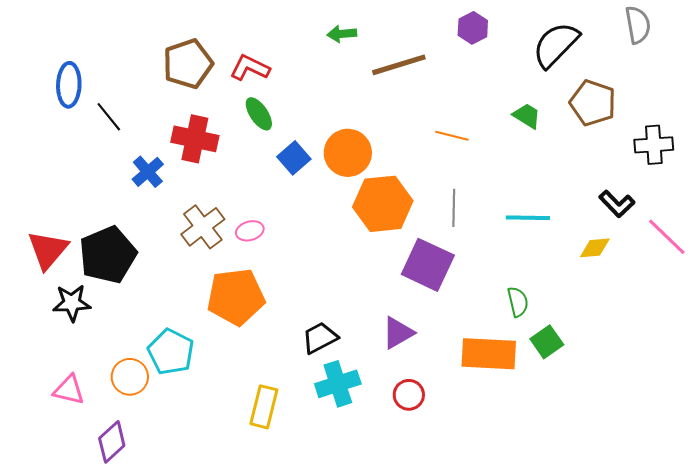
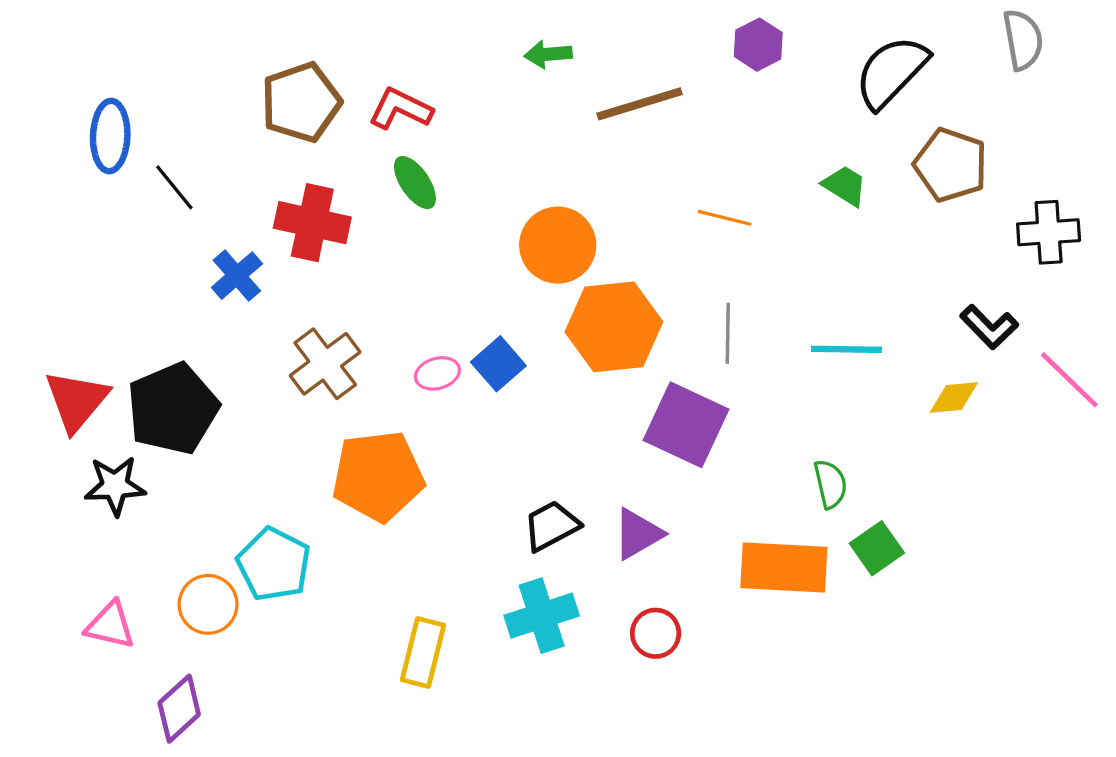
blue square: (294, 158) -> (498, 364), moved
pink ellipse: (250, 231) -> (437, 373), moved
black trapezoid: (320, 338) -> (551, 526), moved

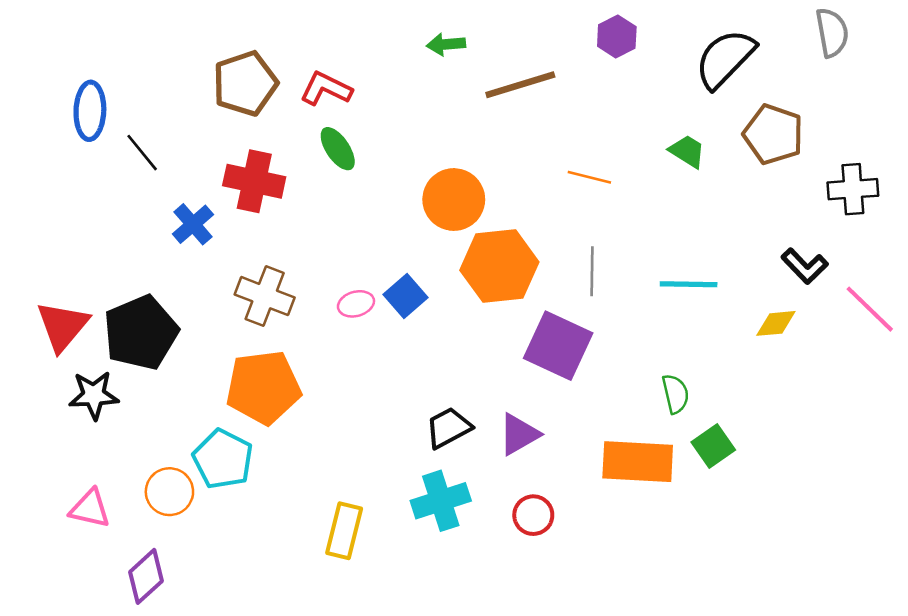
brown cross: (325, 364) -> (265, 296), turned -32
orange pentagon: (378, 476) -> (263, 387), moved

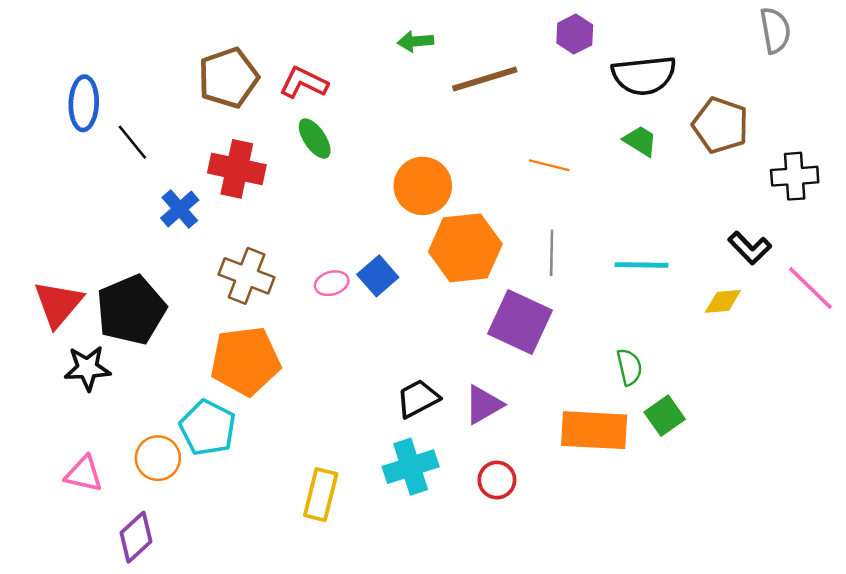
black semicircle: (725, 59) -> (644, 75), moved, turned -140

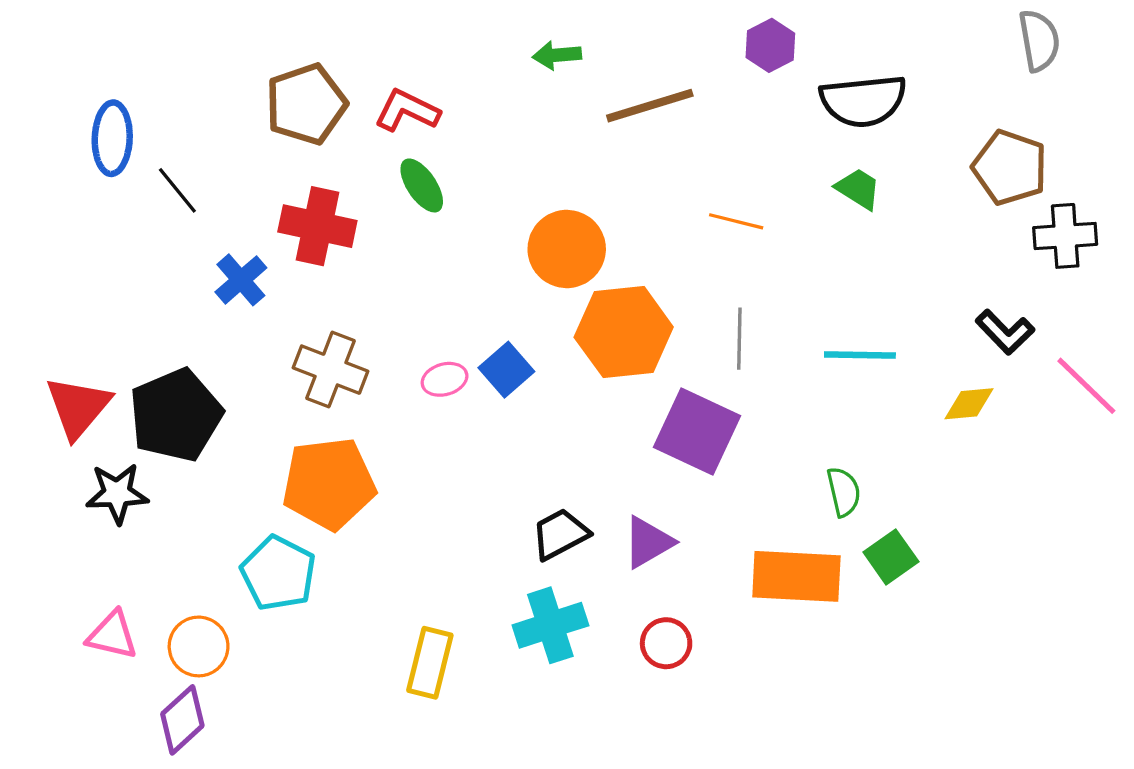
brown pentagon: (721, 125) -> (1010, 168), moved
orange circle: (158, 458) -> (199, 646), moved

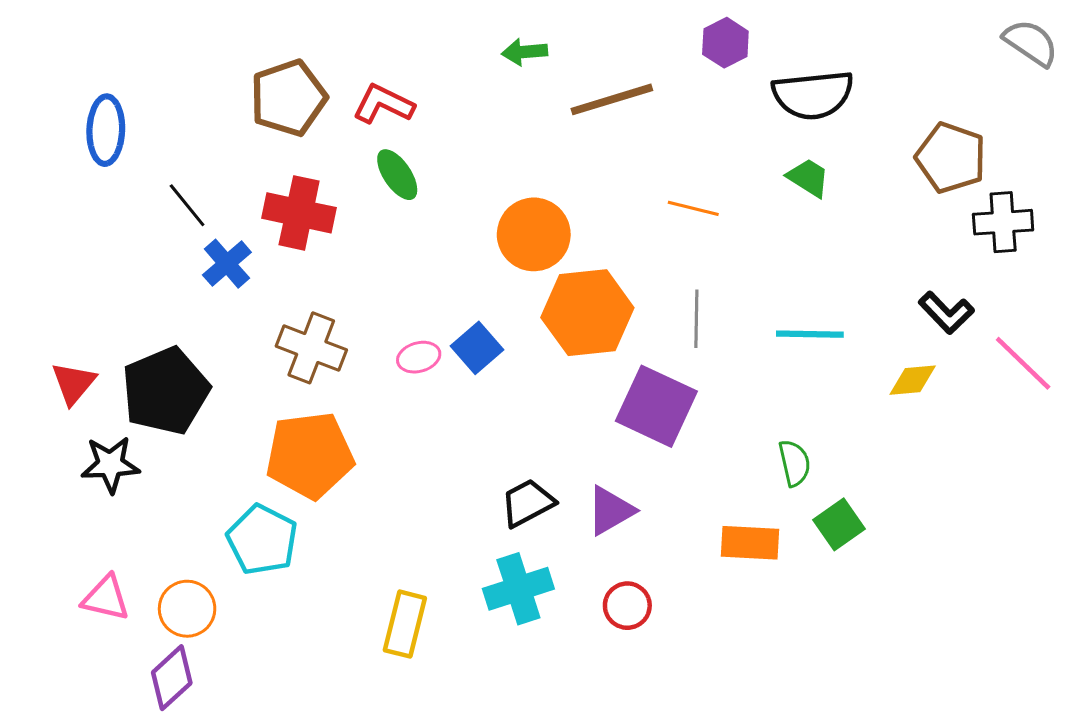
gray semicircle: (1039, 40) -> (1031, 43), moved, turned -46
black line: (177, 190) -> (187, 205), moved
red triangle: (78, 407) -> (74, 383), size x0.7
orange rectangle: (796, 576) -> (750, 543), size x0.7

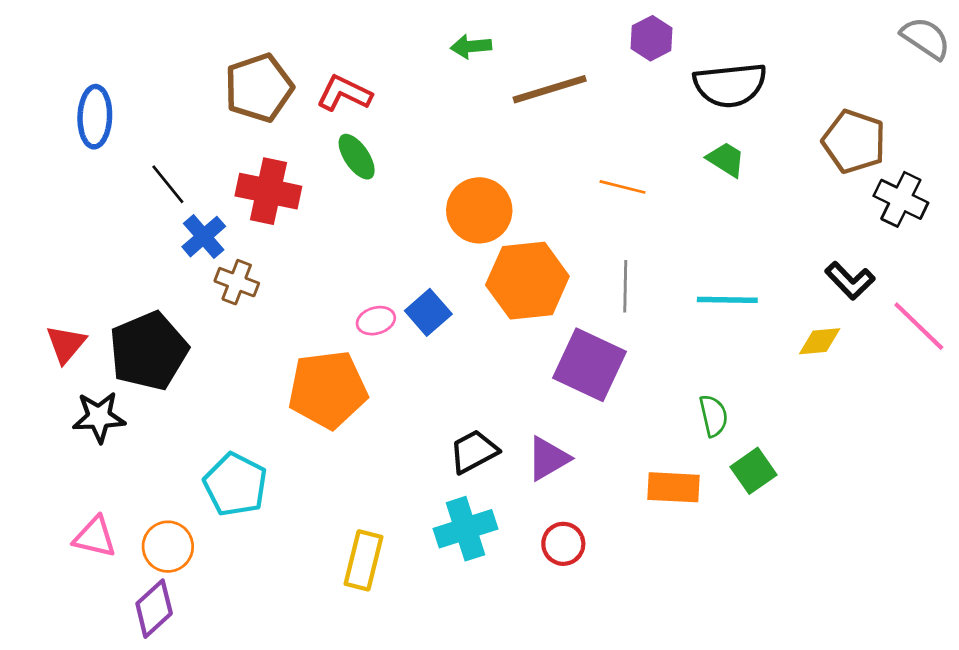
black cross: (1003, 222) -> (901, 199), turned 30
brown cross: (311, 348) -> (237, 282), moved, size x0.7
orange pentagon: (310, 455) -> (328, 390), moved

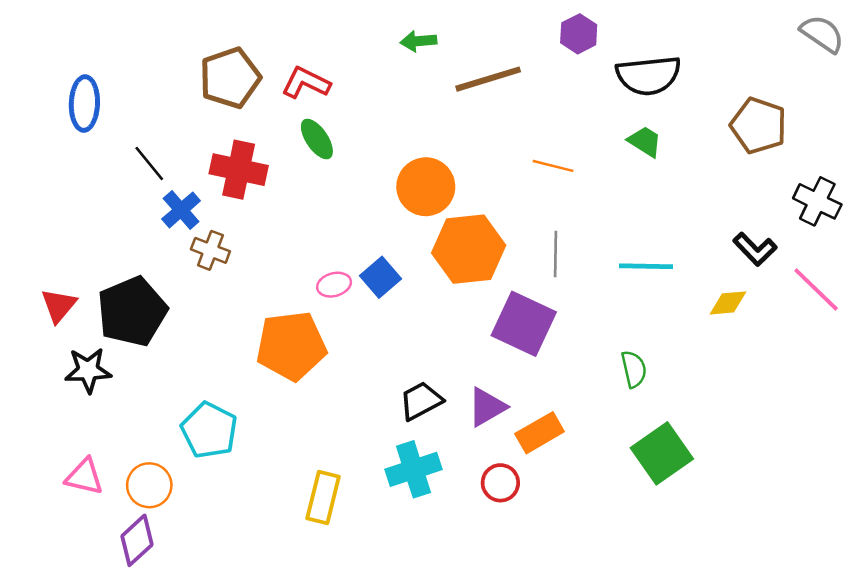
black cross: (901, 199) -> (817, 201), moved
green square: (753, 471) -> (662, 453), moved, size x1.5
orange rectangle: (674, 487) -> (540, 433), moved, turned -33

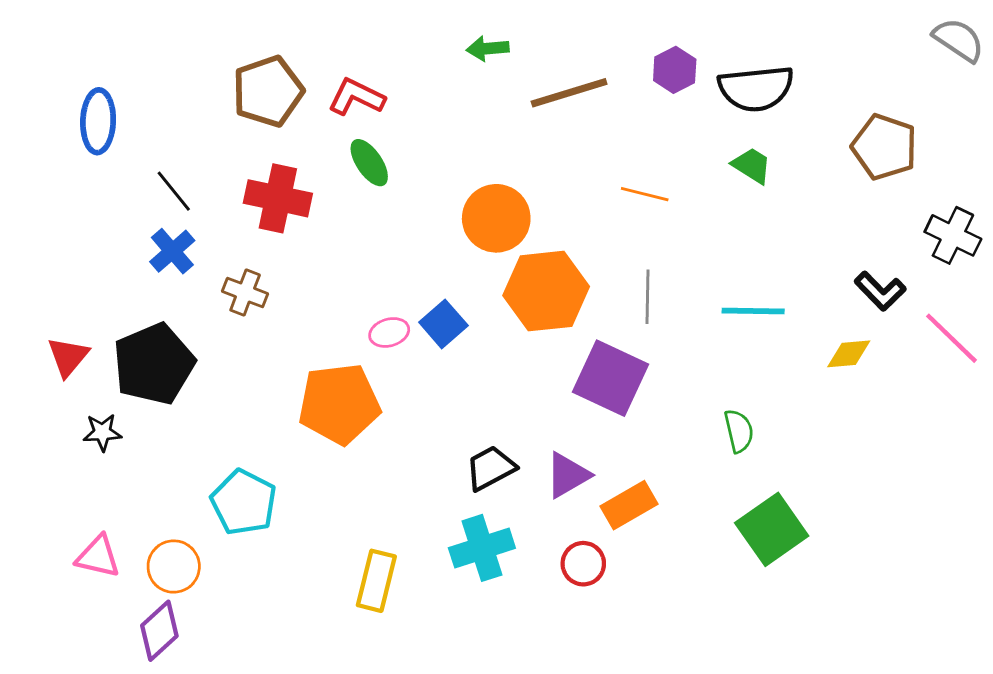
purple hexagon: (579, 34) -> (675, 70), moved
blue cross: (181, 210) -> (172, 251), moved
black star: (88, 370) -> (102, 432), size x0.7

